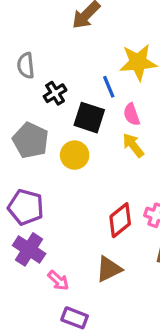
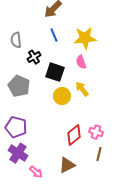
blue line: (109, 87) -> (54, 35), moved
pink semicircle: (132, 114) -> (81, 62), moved
yellow circle: (75, 155) -> (62, 96), moved

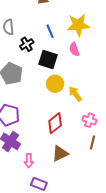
blue line: (54, 35) -> (50, 31), moved
yellow arrow: (82, 89) -> (75, 94), moved
red diamond: (74, 135) -> (55, 123), moved
pink arrow: (36, 172) -> (29, 161), turned 48

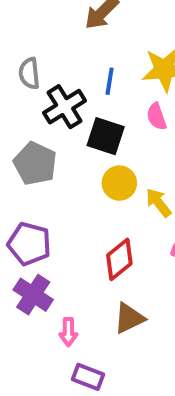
blue line: (50, 31) -> (110, 81), turned 32
black cross: (27, 44) -> (65, 107), size x1.5

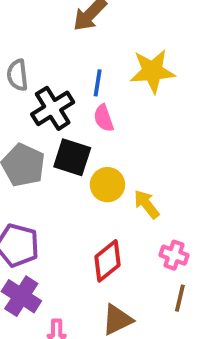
pink semicircle: (157, 116) -> (104, 118), moved
black square: (106, 136) -> (72, 157), moved

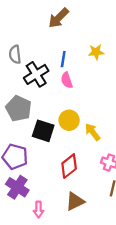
yellow star: (152, 71) -> (96, 52), size x0.6
black square: (72, 157) -> (43, 131), moved

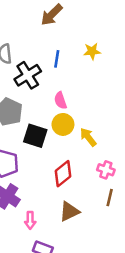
pink semicircle: (67, 80) -> (60, 100), moved

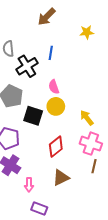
yellow star: (92, 51) -> (87, 32), moved
yellow arrow: (88, 137) -> (87, 118), moved
pink cross: (106, 170) -> (91, 144), size x1.5

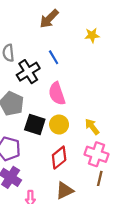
blue line: (51, 53) -> (54, 57), turned -40
pink semicircle: (54, 87) -> (57, 94), size x1.5
yellow circle: (56, 106) -> (59, 124), moved

